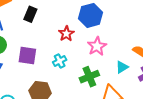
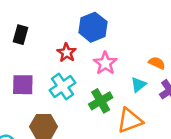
cyan cross: (60, 61) -> (63, 86), size x1.5

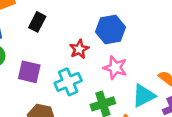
pink star: (105, 63) -> (115, 68), turned -30
cyan triangle: (138, 85) -> (144, 96), size x1.5

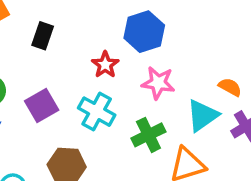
purple square: (29, 72) -> (42, 106), turned -35
cyan cross: (68, 82) -> (97, 112), turned -30

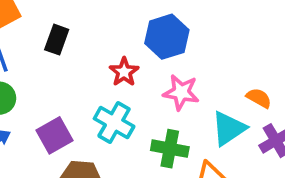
purple square: (42, 106) -> (55, 135), moved
green cross: (148, 135) -> (170, 149), turned 36

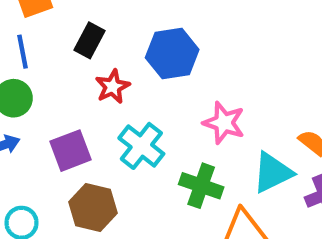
blue hexagon: (167, 37) -> (172, 54), moved
red star: (124, 72) -> (113, 87), moved

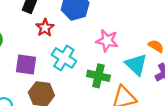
purple square: (70, 151) -> (26, 65), turned 35
cyan triangle: (272, 173) -> (136, 65), turned -45

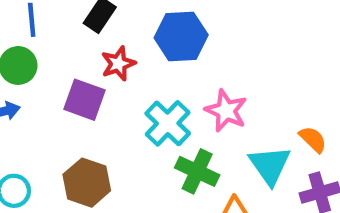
cyan cross: (64, 58) -> (168, 123), moved
purple square: (26, 65) -> (84, 100), moved

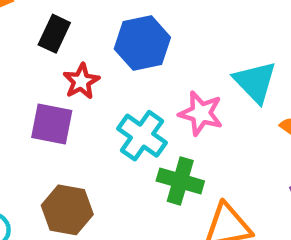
cyan triangle: (270, 165) -> (255, 82), moved

